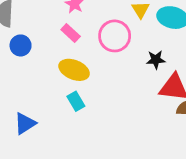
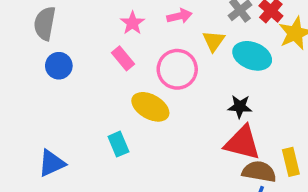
black star: (156, 60) -> (240, 107), moved
yellow ellipse: (74, 70) -> (150, 107), moved

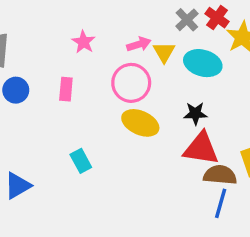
pink arrow: (179, 16) -> (139, 44), moved
pink rectangle: (123, 58) -> (66, 89), moved, turned 50
yellow ellipse: (150, 107) -> (140, 123), moved

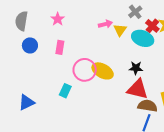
red cross: (217, 18) -> (152, 26), moved
pink star: (84, 42) -> (58, 19), moved
pink circle: (131, 83) -> (85, 70), moved
cyan rectangle: (81, 161) -> (65, 91), turned 48

